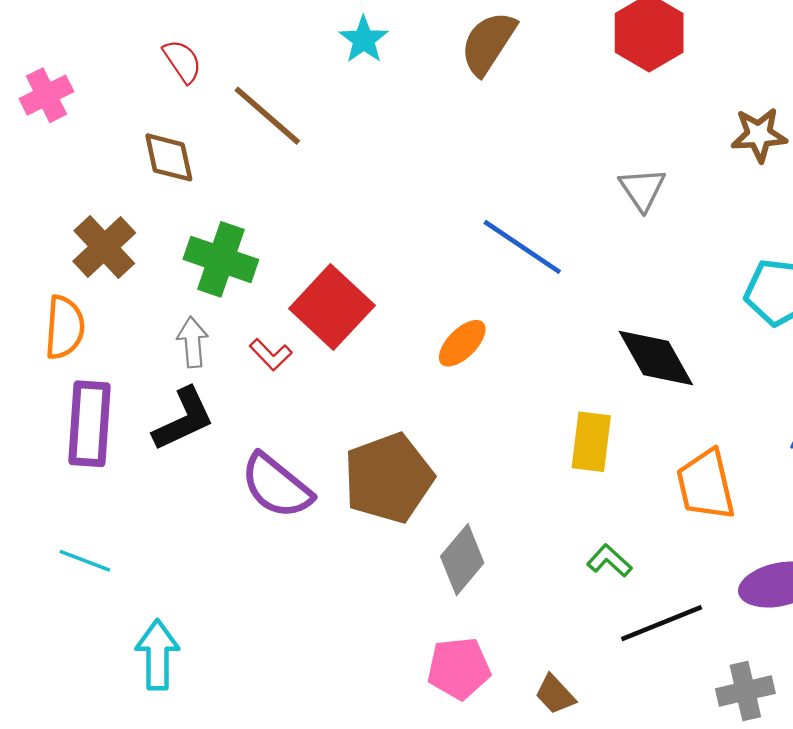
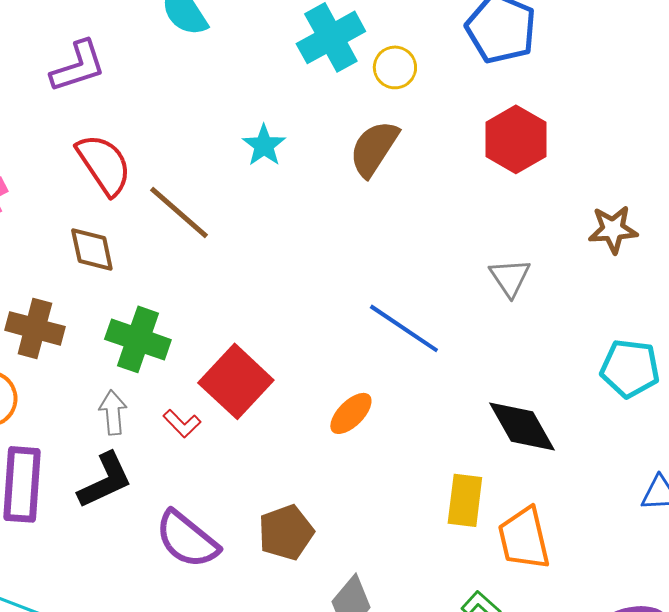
red semicircle: (182, 61) -> (104, 164), size x1.6
brown cross: (104, 247) -> (35, 328), turned -32
brown pentagon: (389, 478) -> (286, 532), size x0.7
orange trapezoid: (706, 485) -> (524, 538), moved

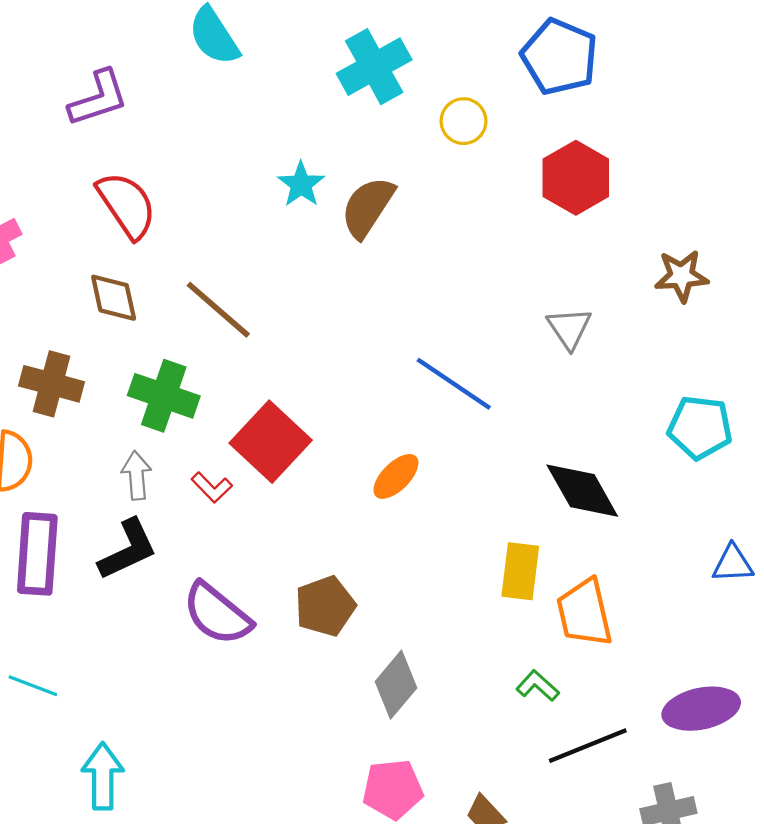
yellow circle: (395, 67) -> (464, 121), moved
brown semicircle: (374, 148) -> (368, 207), moved
brown line: (179, 212) -> (218, 310), moved

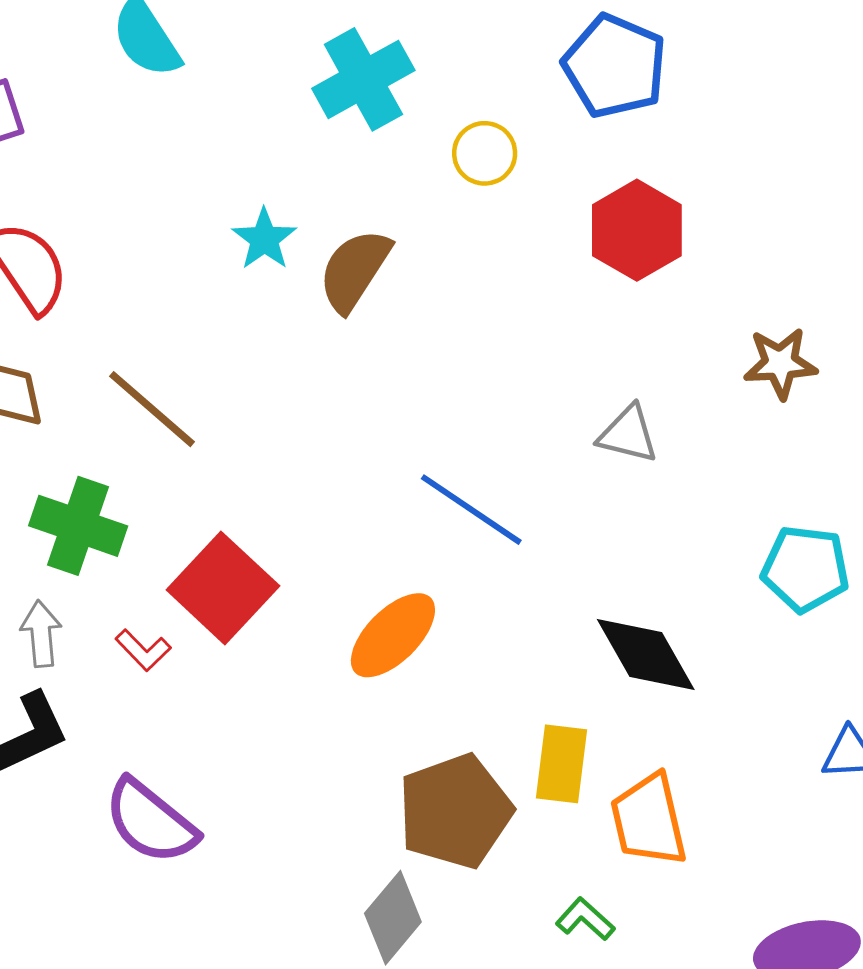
gray triangle: (569, 328) -> (628, 434), turned -42
orange ellipse: (396, 476) -> (393, 635), size x1.4
brown pentagon: (325, 606) -> (455, 811), moved, size x1.4

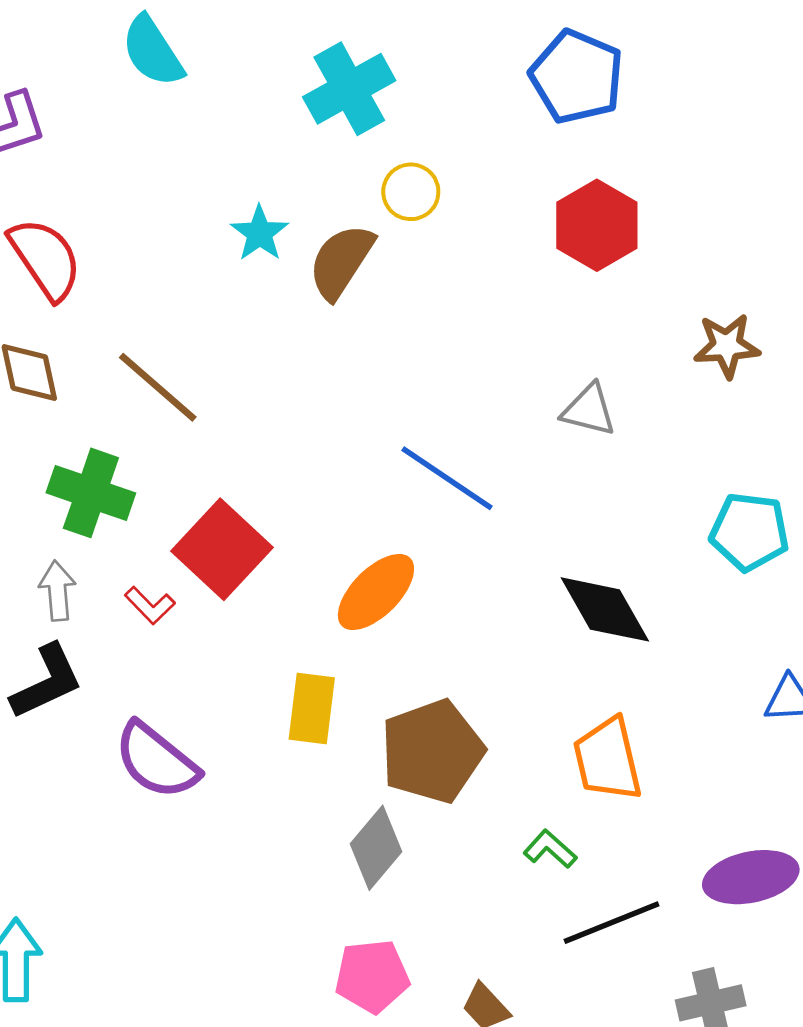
yellow circle: (485, 153) -> (411, 192), moved
yellow rectangle: (561, 764) -> (312, 708), moved

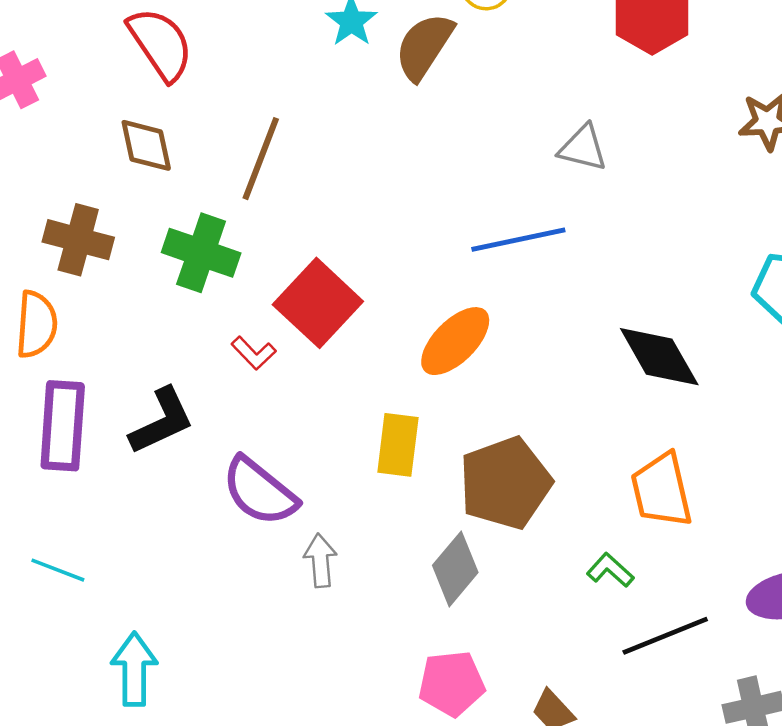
brown line: (158, 387) -> (261, 159), turned 70
gray triangle: (589, 410) -> (583, 148), moved
blue line: (447, 478) -> (518, 240), turned -46
gray arrow: (57, 591) -> (320, 561), moved

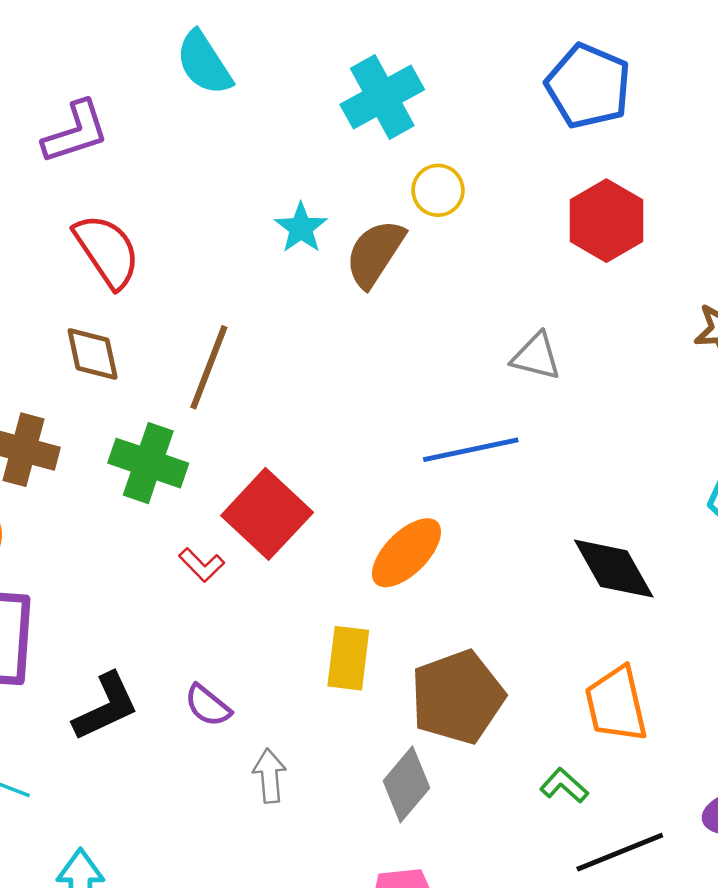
black L-shape: (162, 421) -> (106, 707), moved
purple semicircle: (260, 491) -> (208, 705), size x0.6

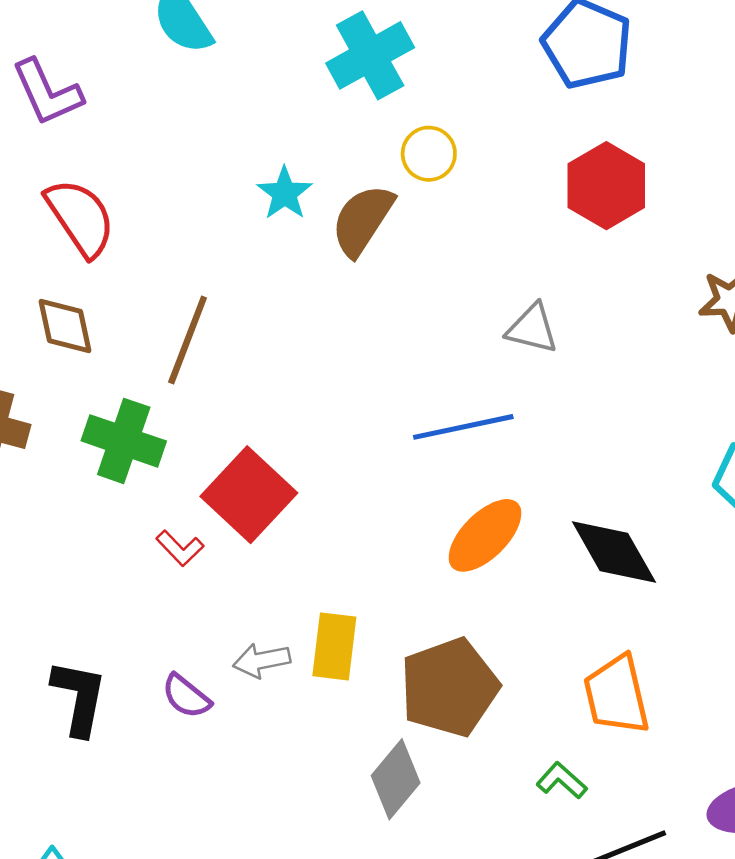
purple L-shape: (76, 132) -> (47, 92), turned 84
orange ellipse: (406, 553) -> (485, 535), moved
black L-shape: (106, 707) -> (79, 698), turned -54
gray arrow: (270, 776) -> (262, 661), moved, turned -96

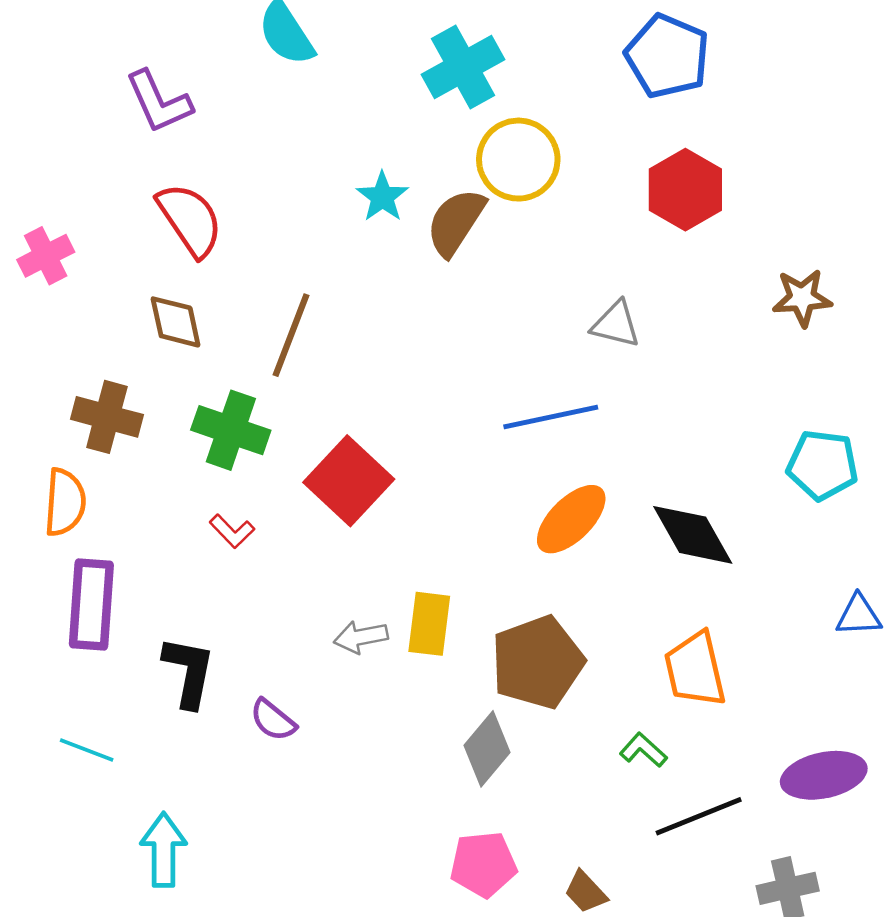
yellow circle: (429, 154) -> (518, 160), size x1.6
red L-shape: (180, 548) -> (232, 531), moved
purple semicircle: (186, 696) -> (273, 720), moved

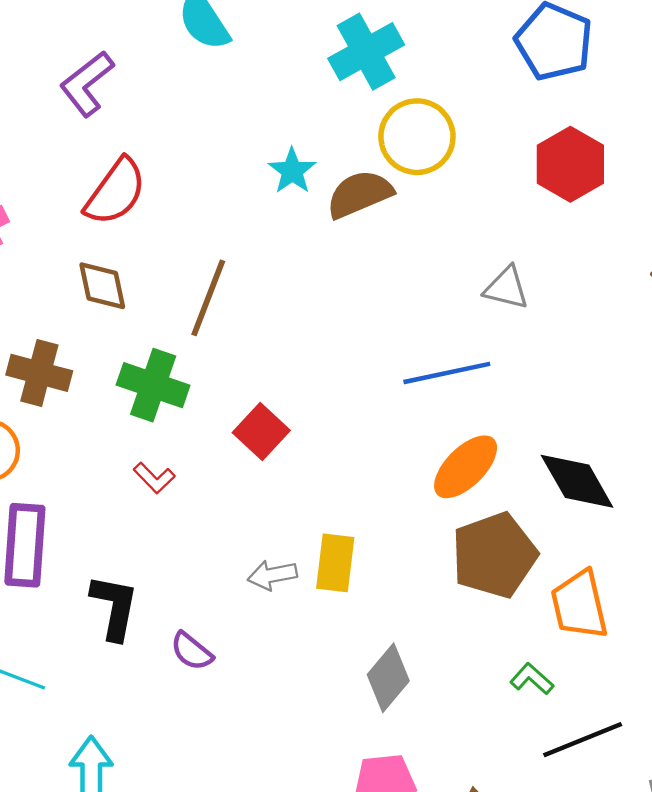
purple L-shape: (159, 102) -> (87, 84), turned 76
red semicircle: (190, 220) -> (115, 192), turned 70
brown semicircle: (456, 222) -> (360, 194), turned 34
red square: (349, 481) -> (261, 431), size x0.7
brown pentagon: (538, 662) -> (494, 555), moved

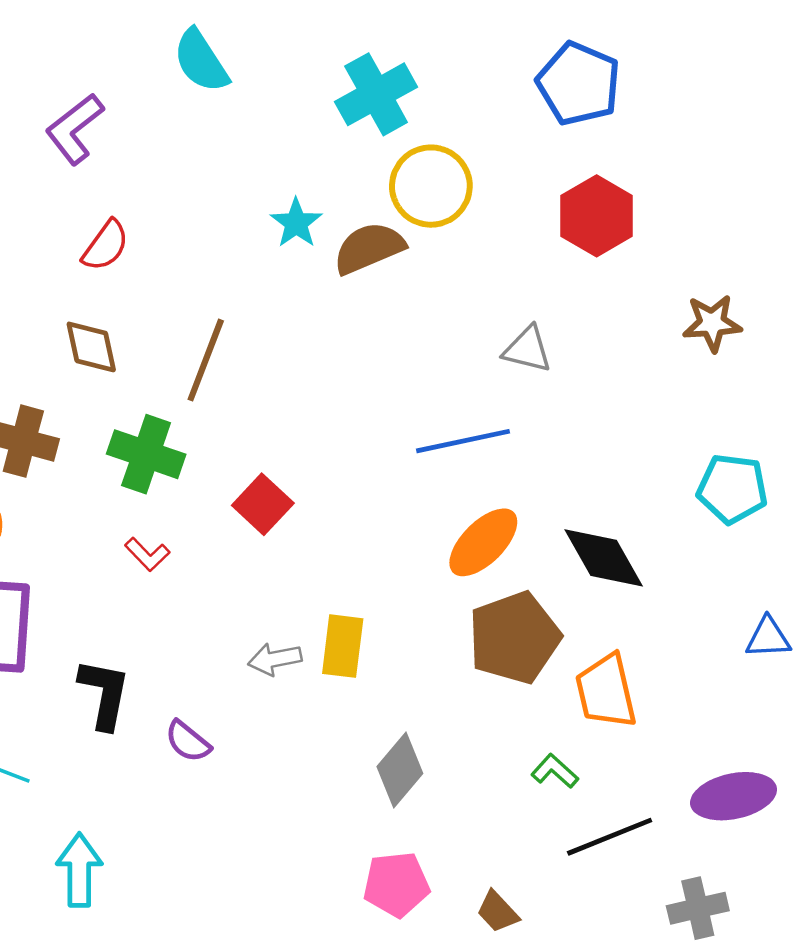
red semicircle: (115, 192) -> (106, 246), size x0.7

